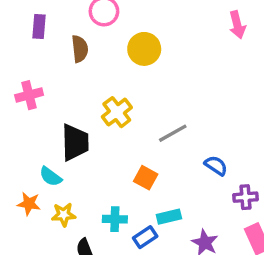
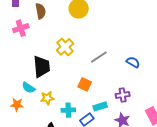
pink cross: (29, 95) -> (21, 28), moved
blue semicircle: (216, 166) -> (133, 62), moved
purple cross: (245, 197) -> (123, 95), moved
yellow star: (64, 215) -> (47, 98), moved

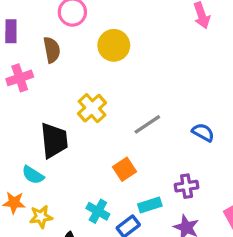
orange square: (85, 84) -> (124, 169), turned 32
yellow star: (47, 98) -> (41, 217), moved
cyan cross: (68, 110) -> (98, 211), turned 32

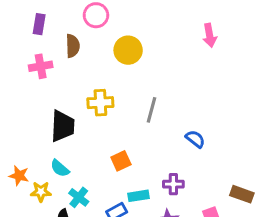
yellow cross: (92, 108) -> (100, 103), turned 30
gray line: (147, 124) -> (151, 110), moved, turned -50
cyan semicircle: (33, 175) -> (60, 168), moved
cyan cross: (98, 211) -> (79, 197), moved

